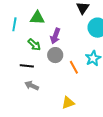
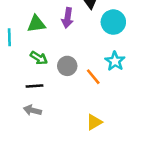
purple arrow: (55, 36) -> (67, 18), moved
gray arrow: (32, 86) -> (32, 110), moved

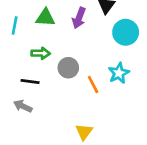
green arrow: (39, 58) -> (41, 53), turned -42
yellow triangle: (94, 122) -> (84, 132), turned -36

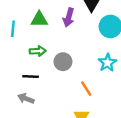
orange line: (93, 85) -> (86, 89), moved

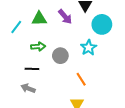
purple arrow: (69, 17) -> (65, 17), turned -56
cyan line: (13, 29) -> (16, 27), turned 32
cyan star: (107, 63) -> (89, 48), moved

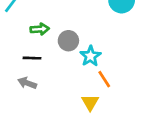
cyan star: (89, 48) -> (90, 56), moved
orange line: (81, 79) -> (104, 79), moved

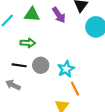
gray circle: (68, 41) -> (41, 65), moved

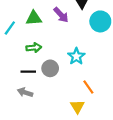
cyan star: (66, 69) -> (76, 56), moved

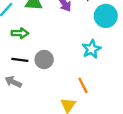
green arrow: (34, 48) -> (20, 33), moved
cyan star: (76, 56) -> (92, 49), moved

